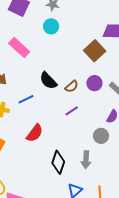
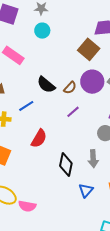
purple circle: (94, 83) -> (92, 82), size x1.5

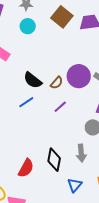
brown square: (89, 49) -> (62, 17), moved
blue line: (26, 106) -> (26, 102), moved
red semicircle: (39, 138) -> (26, 168), moved

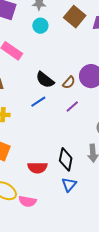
red semicircle: (26, 168) -> (37, 168), turned 60
blue triangle: (75, 185) -> (69, 185), moved

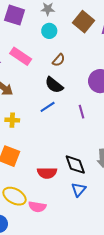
brown semicircle: (69, 82) -> (59, 60), moved
purple line: (72, 107) -> (81, 112), turned -64
black diamond: (66, 159) -> (75, 165), turned -30

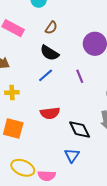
red semicircle: (47, 173) -> (50, 113), moved
blue triangle: (79, 190) -> (72, 155), moved

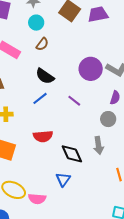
brown semicircle: (51, 28) -> (42, 44), moved
purple line: (80, 76) -> (74, 101), turned -32

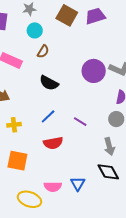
blue line: (40, 98) -> (48, 116), moved
purple line: (74, 101) -> (80, 122), moved
black diamond: (72, 154) -> (108, 172), moved
pink semicircle: (37, 199) -> (53, 187), moved

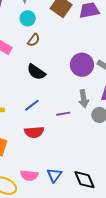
purple line: (80, 122) -> (63, 114), turned -48
gray arrow: (109, 146) -> (84, 99), moved
black diamond: (108, 172) -> (85, 180), moved

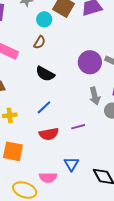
cyan circle: (28, 18) -> (44, 19), moved
purple line: (63, 114) -> (78, 127), moved
blue triangle: (54, 175) -> (71, 164), moved

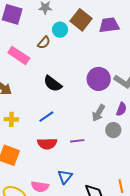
brown semicircle: (39, 42) -> (44, 43), moved
gray arrow: (95, 96) -> (98, 113), turned 36

